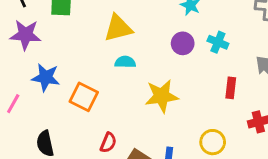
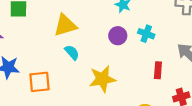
cyan semicircle: (125, 62) -> (72, 52), turned 49
orange square: (84, 97) -> (39, 82), turned -30

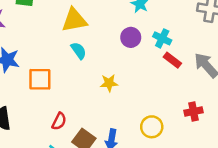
red rectangle: (158, 70) -> (172, 60), moved, turned -63
yellow star: (102, 79) -> (109, 83), size x0.6

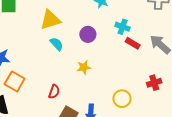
purple circle: (131, 37) -> (88, 34), moved
orange square: (40, 79) -> (15, 81), moved, turned 36
red semicircle: (59, 121) -> (54, 92), moved

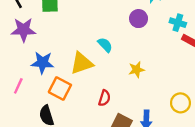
yellow triangle: (50, 20) -> (82, 63), moved
purple circle: (88, 34) -> (139, 19), moved

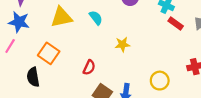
blue star: (43, 63) -> (19, 22), moved
yellow triangle: (82, 63) -> (61, 17), moved

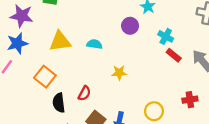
cyan semicircle: (96, 18) -> (94, 44), turned -48
blue star: (19, 22) -> (17, 43), turned -30
black semicircle: (33, 77) -> (59, 103), moved

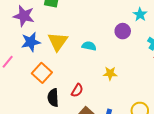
yellow triangle: (60, 41) -> (58, 42), turned -50
blue star: (17, 43) -> (31, 42), moved

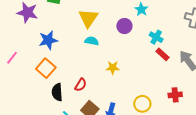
blue star: (31, 42) -> (48, 40), moved
yellow triangle: (58, 42) -> (88, 18), moved

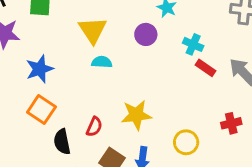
yellow star: (113, 68) -> (136, 115), moved, size x1.5

